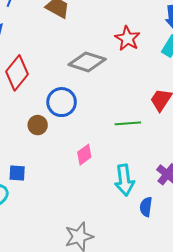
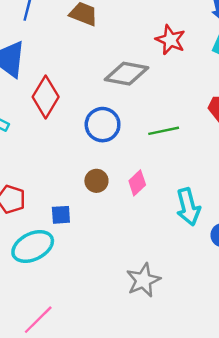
green line: (128, 123) -> (164, 131), moved
brown circle: (38, 125) -> (96, 181), moved

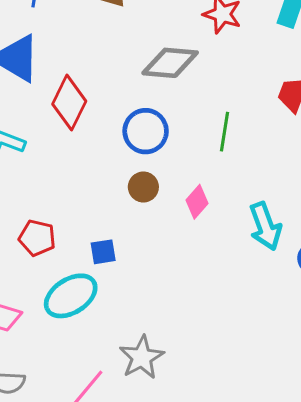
green line: (164, 131) -> (225, 132), turned -64
brown circle: (96, 181) -> (143, 187), moved
gray star: (143, 280) -> (142, 357), moved

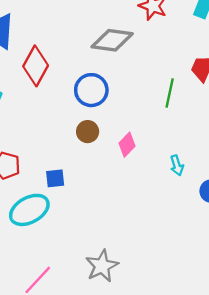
green line: (225, 132) -> (170, 93), moved
cyan arrow: (265, 226) -> (177, 165), size x0.6
gray star: (142, 357) -> (102, 266), moved

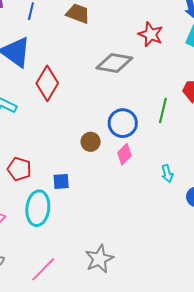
blue circle: (91, 90) -> (123, 123), moved
cyan ellipse: (29, 210) -> (38, 208), turned -56

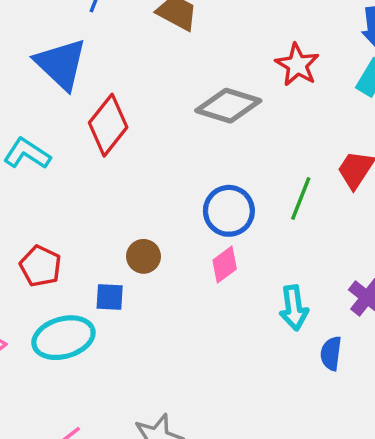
brown circle: (91, 142) -> (144, 256), moved
cyan arrow: (167, 174) -> (294, 308), size x1.4
cyan ellipse: (38, 208) -> (63, 338), turned 60

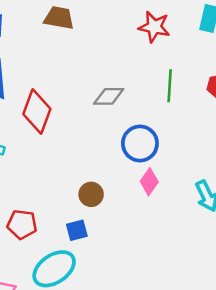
gray diamond: (228, 106) -> (109, 96), moved, size x0.7
green line: (301, 198) -> (170, 86), moved

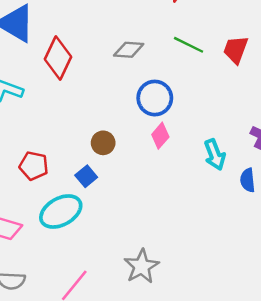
green line: (170, 86) -> (189, 45), turned -72
blue square: (77, 230) -> (86, 176), turned -30

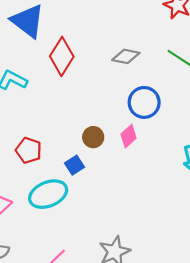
pink diamond: (160, 136) -> (129, 136), moved

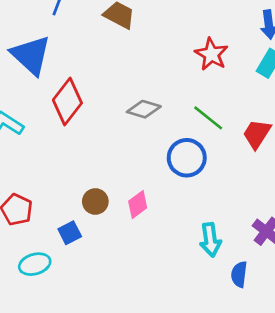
blue circle: (144, 102) -> (187, 158), moved
cyan ellipse: (48, 194) -> (35, 264), size x0.7

